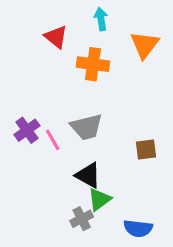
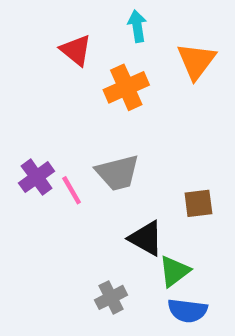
orange cross: (93, 64) -> (126, 87), turned -32
black triangle: (88, 175) -> (146, 238), moved
green triangle: (99, 199) -> (174, 271), moved

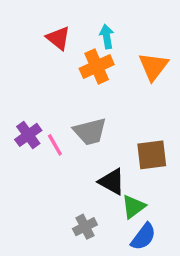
cyan arrow: (137, 26) -> (107, 36), moved
orange triangle: (196, 61) -> (153, 67), moved
brown square: (198, 203) -> (152, 155), size x1.4
blue semicircle: (188, 311) -> (143, 237), turned -60

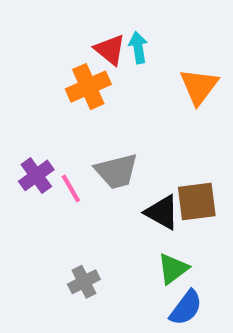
red triangle: (58, 38) -> (110, 50), moved
orange cross: (97, 67) -> (88, 87), moved
black triangle: (112, 182) -> (162, 212), moved
gray cross: (85, 227) -> (84, 282), moved

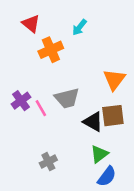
cyan arrow: (138, 48) -> (79, 27), turned -133
red triangle: (110, 50) -> (31, 24), moved
orange triangle: (199, 87) -> (114, 80), moved

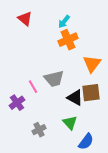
orange cross: (51, 50) -> (68, 40), moved
purple cross: (21, 101) -> (17, 103), moved
green triangle: (99, 154) -> (70, 123), moved, turned -35

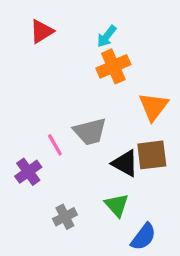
red triangle: (25, 19) -> (42, 31), turned 49

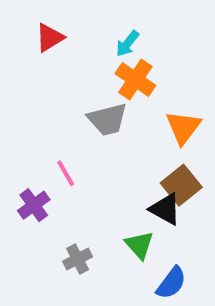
orange cross: (113, 66) -> (135, 80), turned -32
gray trapezoid: (90, 132) -> (108, 119), moved
brown square: (152, 155) -> (181, 185), turned -32
black triangle: (125, 163) -> (165, 209), moved

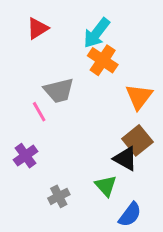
cyan arrow: (127, 44) -> (97, 33), size x1.5
gray trapezoid: (108, 119) -> (59, 90), moved
pink line: (66, 173) -> (39, 112), moved

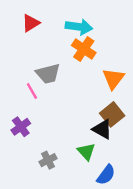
cyan arrow: (97, 33) -> (79, 27), turned -120

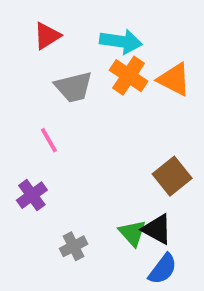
gray trapezoid: (48, 74) -> (74, 87), moved
orange triangle: (113, 79) -> (174, 79), moved, turned -40
black triangle: (102, 129) -> (157, 229), moved

